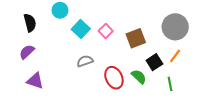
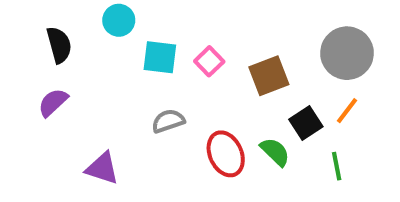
cyan square: (81, 29) -> (160, 57), turned -36
purple triangle: (35, 81) -> (102, 168), moved

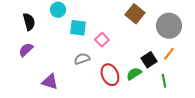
pink square: (209, 61) -> (102, 40), moved
brown square: (269, 76) -> (135, 14), moved, turned -30
green semicircle: (275, 152) -> (134, 74), turned -77

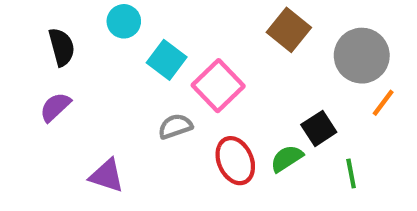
cyan square: (78, 28) -> (167, 60), turned 30
pink square: (102, 40) -> (218, 86), size x1.6
orange line: (169, 54) -> (383, 103), moved

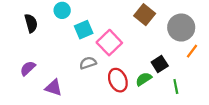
cyan square: (167, 60) -> (84, 30), turned 30
purple semicircle: (55, 107) -> (28, 68), moved

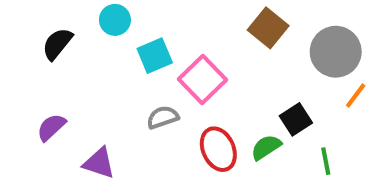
black semicircle: (31, 23) -> (57, 44), turned -126

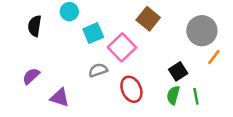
brown square: (268, 28) -> (148, 19), moved
black semicircle: (57, 44) -> (35, 26), turned -30
green semicircle: (266, 147) -> (173, 95), moved, turned -42

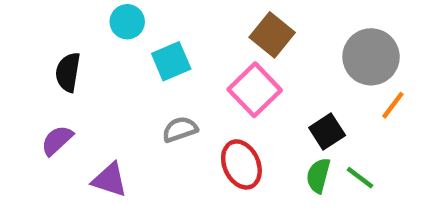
black semicircle: (35, 26) -> (68, 72), moved
pink square: (122, 47) -> (255, 90), moved
green line: (196, 96) -> (360, 178), turned -42

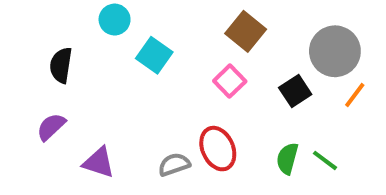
cyan square: (171, 61) -> (154, 55), turned -32
pink square: (255, 90) -> (230, 81), size x0.7
gray semicircle: (180, 129) -> (174, 164), moved
black square: (327, 132) -> (295, 91), moved

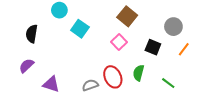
gray circle: (335, 51) -> (173, 27), size x0.7
black square: (295, 91) -> (153, 47), turned -35
green semicircle: (287, 158) -> (139, 73), moved

